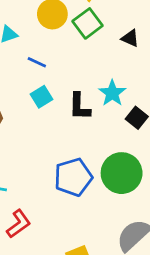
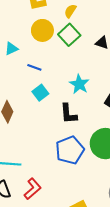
cyan star: (112, 93) -> (79, 84), moved
black L-shape: (79, 106) -> (68, 114), moved

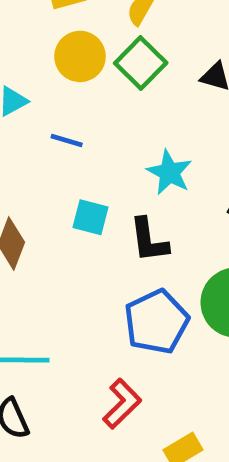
cyan square: (40, 93) -> (90, 217), moved, turned -35
red L-shape: (33, 189) -> (122, 404), moved

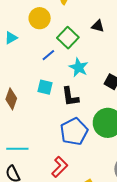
green square: (141, 63) -> (68, 38), moved
blue line: (67, 140) -> (48, 55), moved, turned -56

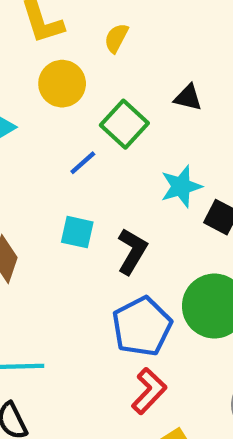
cyan star: (79, 67) -> (181, 186), moved, turned 30
black L-shape: (70, 97) -> (132, 251), turned -140
red L-shape: (60, 167) -> (149, 391), moved

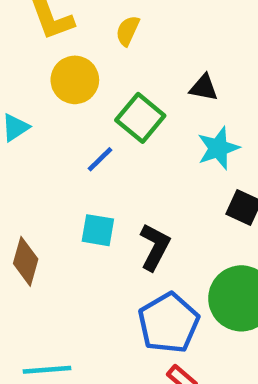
cyan star: (181, 186) -> (218, 148), moved

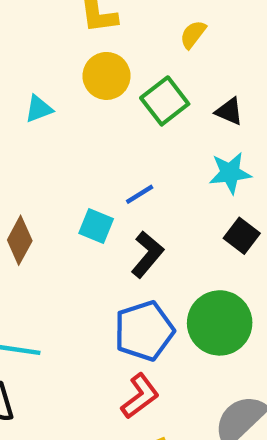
yellow semicircle: (128, 31) -> (193, 34), moved
green square: (140, 118) -> (165, 101), moved
blue line: (100, 159) -> (140, 194), moved

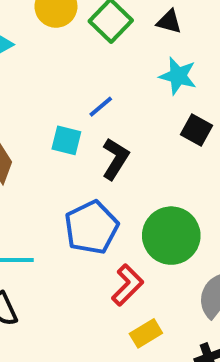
cyan star: (230, 173) -> (178, 76), turned 30
green circle: (220, 323) -> (171, 236), moved
blue pentagon: (144, 331) -> (91, 227), moved

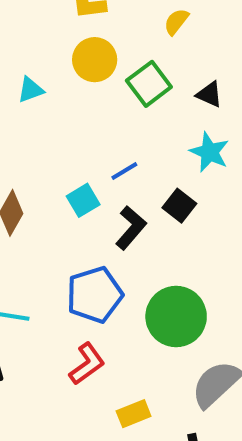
black square: (196, 130) -> (179, 206), moved
cyan square: (66, 140) -> (83, 200), turned 36
red L-shape: (127, 285) -> (87, 364), moved

